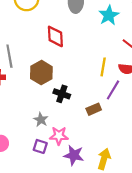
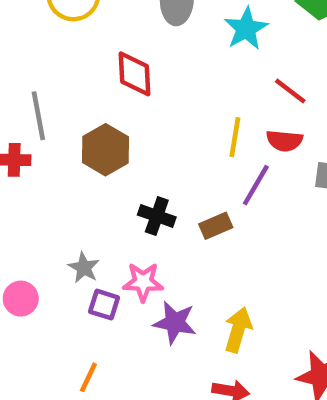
black cross: (62, 94) -> (157, 216), moved
gray star: (41, 120) -> (84, 268), moved

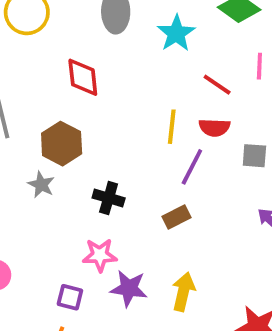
brown rectangle: (216, 226) -> (177, 217), moved
gray star: (84, 268) -> (41, 185), moved
purple square: (104, 305) -> (70, 297), moved

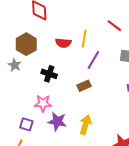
red line: (217, 85) -> (114, 26), moved
red semicircle: (214, 128) -> (63, 43), moved

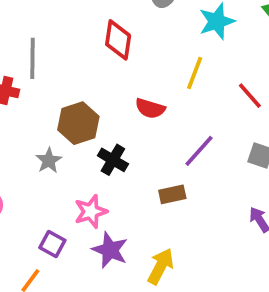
yellow line: (84, 39) -> (195, 73), moved
brown hexagon: (26, 44) -> (78, 123), moved
gray star: (15, 65) -> (49, 160), moved
pink star: (43, 103) -> (91, 212), turned -30

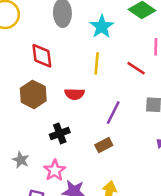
brown hexagon: (78, 123) -> (33, 94), moved
gray star: (49, 160) -> (21, 160), moved
black cross: (113, 160) -> (60, 133), turned -36

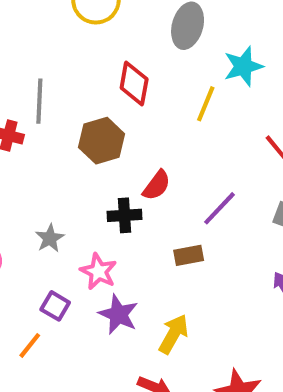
yellow line: (97, 63) -> (206, 104), moved
red semicircle: (74, 94) -> (157, 185), moved, turned -72
pink star: (55, 170) -> (98, 271), turned -30

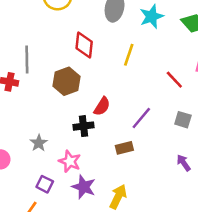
cyan star: (243, 66) -> (152, 16), moved

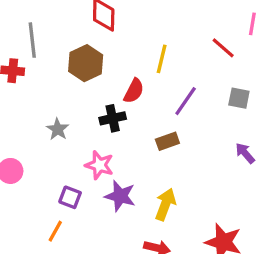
yellow line: (129, 55) -> (162, 59), moved
gray star: (39, 143) -> (58, 129), moved

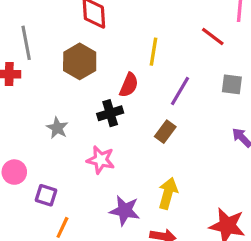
brown rectangle: (167, 141) -> (165, 132), turned -30
purple star: (120, 196) -> (125, 210), moved
purple square: (70, 197) -> (46, 195), moved

